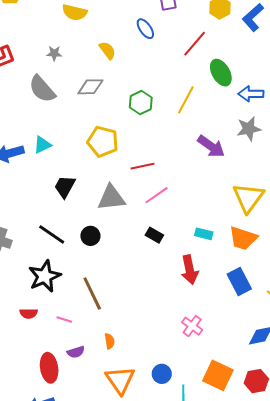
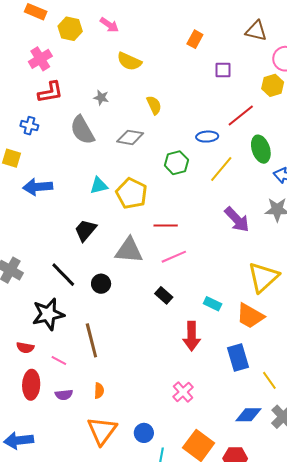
blue ellipse: (145, 29) -> (207, 137), moved, turned -70
cyan triangle: (42, 145) -> (99, 186), moved
red ellipse: (49, 368) -> (31, 385), moved

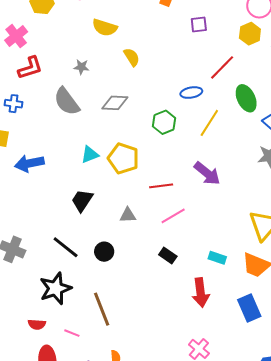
yellow semicircle: (154, 105) -> (132, 57), moved
purple arrow: (237, 219) -> (207, 173), moved
gray triangle: (129, 250) -> (128, 215), size x0.6

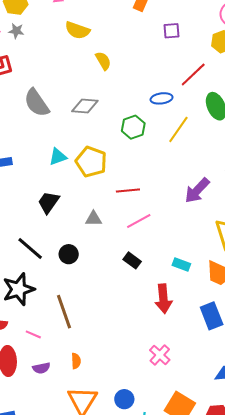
gray star: (81, 67) -> (16, 31), moved
purple arrow: (207, 173) -> (197, 190), moved, turned 92

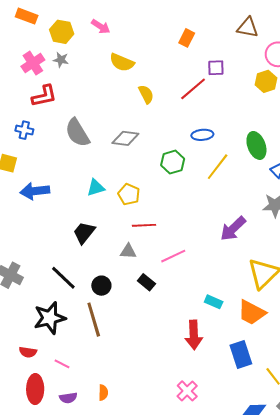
red line: (193, 74) -> (193, 89), moved
yellow pentagon: (91, 162) -> (129, 194), size x0.7
red line: (128, 191) -> (144, 225), moved
black rectangle: (132, 260) -> (146, 282), moved
brown line: (64, 312) -> (94, 320), moved

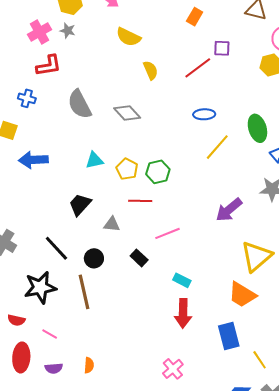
gray diamond: (125, 138) -> (127, 113), turned 36
green hexagon: (173, 162) -> (158, 172), moved
gray triangle: (128, 251) -> (112, 224), moved
cyan rectangle: (214, 302) -> (182, 280), moved

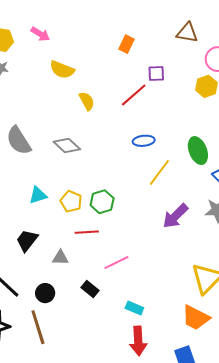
purple arrow: (229, 210) -> (175, 216), moved

